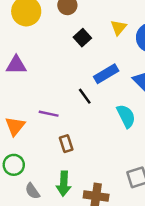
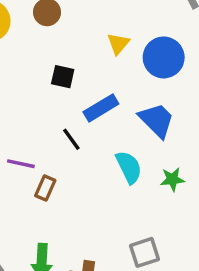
black square: (82, 38) -> (63, 77), moved, turned -35
brown rectangle: (66, 144) -> (45, 188), moved, turned 42

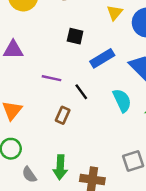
black line: (71, 139) -> (81, 92), moved
purple line: (21, 164) -> (52, 78), moved

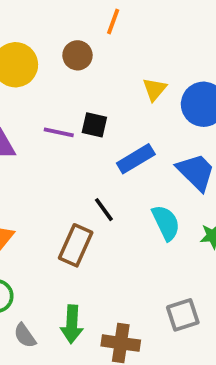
purple line: (52, 78) -> (59, 132), moved
brown rectangle: (63, 115) -> (76, 245), size x1.5

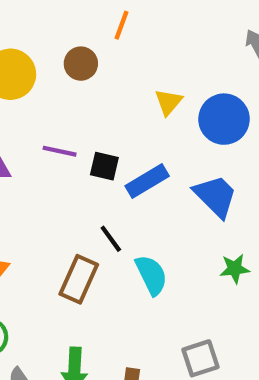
black square: (94, 125) -> (104, 166), moved
cyan semicircle: (166, 223) -> (151, 275), moved

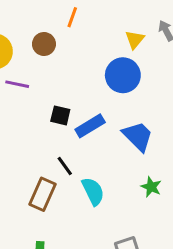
yellow triangle: (168, 102) -> (135, 40), moved
blue circle: (224, 119) -> (123, 75), moved
purple line: (60, 151) -> (17, 84), moved
green star: (235, 269) -> (151, 187), turned 30

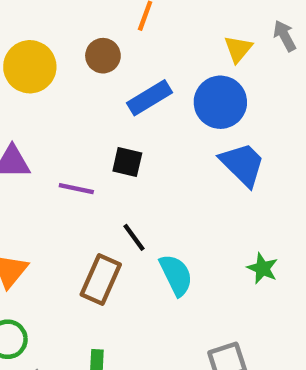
purple line: (17, 84) -> (76, 189), moved
blue rectangle: (90, 126) -> (149, 98), moved
blue trapezoid: (138, 136) -> (243, 164), moved

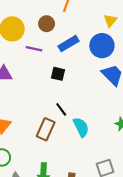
purple line: (76, 189) -> (34, 49), moved

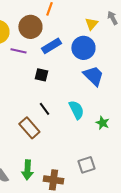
brown circle: (47, 24) -> (30, 27), size x1.5
cyan semicircle: (81, 127) -> (76, 110), moved
brown rectangle: (46, 129) -> (29, 128), turned -65

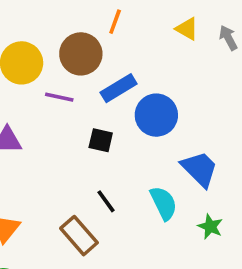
yellow triangle: (91, 24) -> (187, 29), moved, turned -40
blue circle: (83, 48) -> (156, 115), moved
blue trapezoid: (93, 76) -> (200, 169), moved

